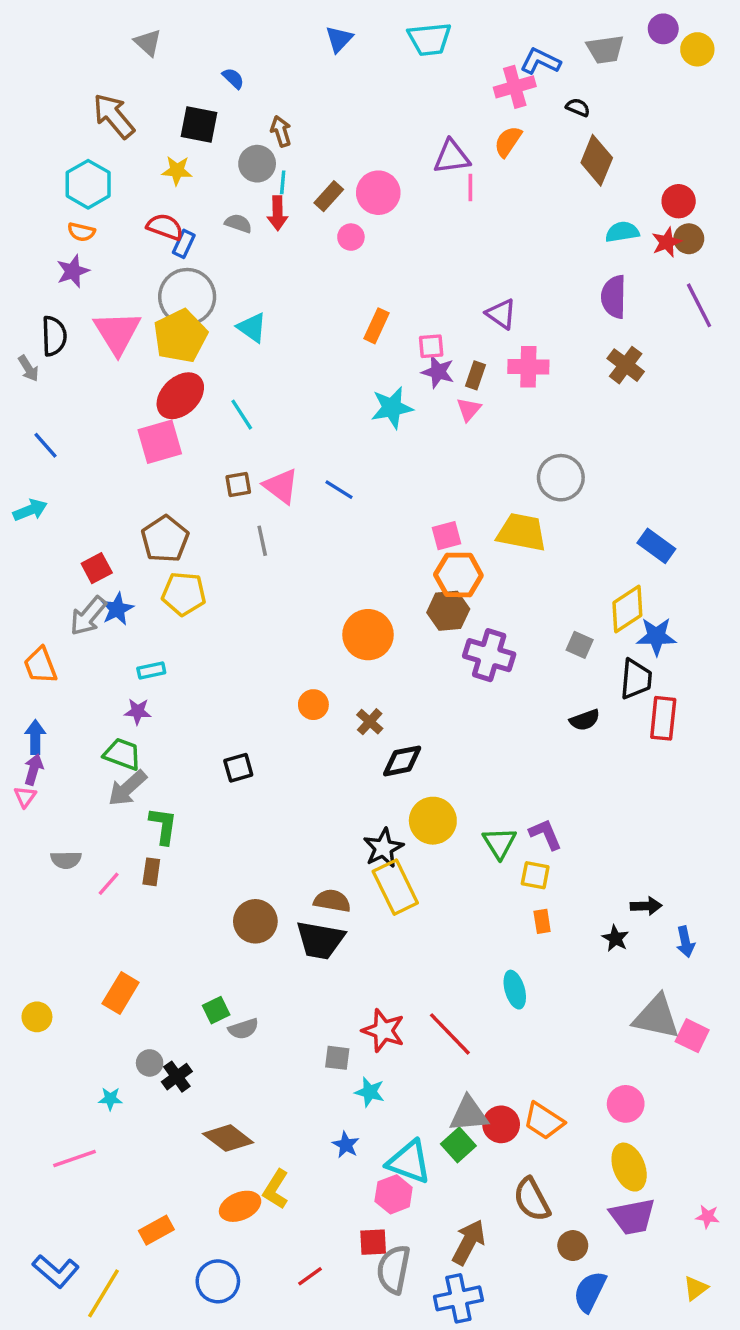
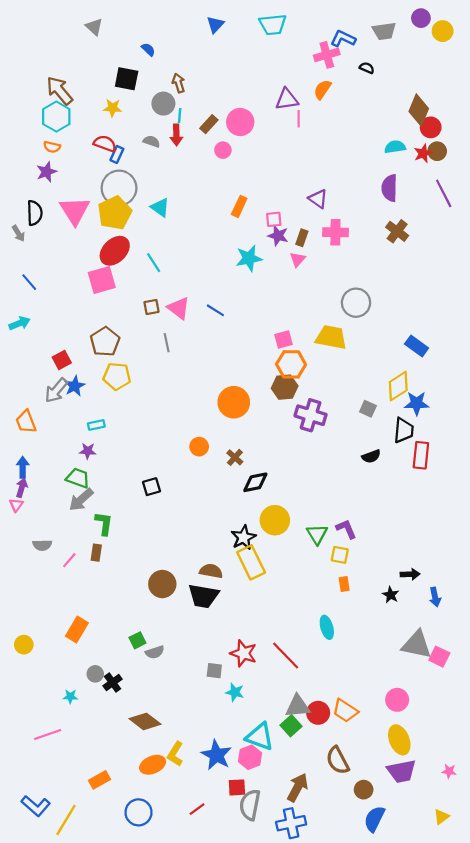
brown arrow: (114, 116) -> (60, 91), moved
brown diamond: (597, 160) -> (419, 110), moved
blue star: (346, 1145) -> (216, 755), moved, size x1.8

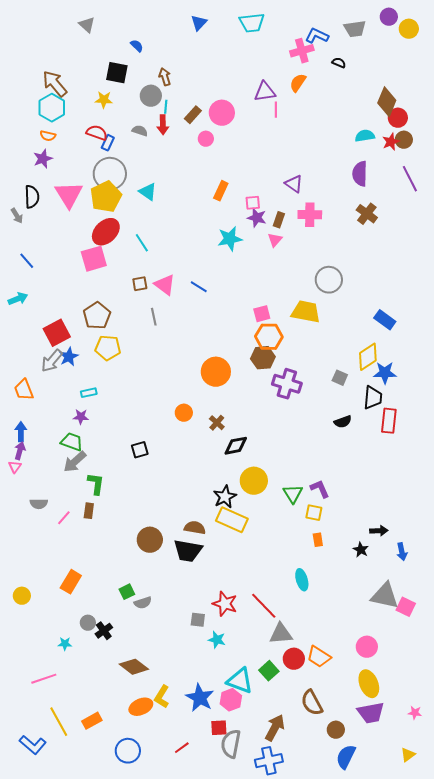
red square: (62, 360) -> (57, 333), size x1.5
yellow rectangle: (251, 562) -> (232, 520), turned -40
gray triangle: (298, 706) -> (281, 634), moved
yellow line: (66, 820) -> (59, 722), moved, turned -60

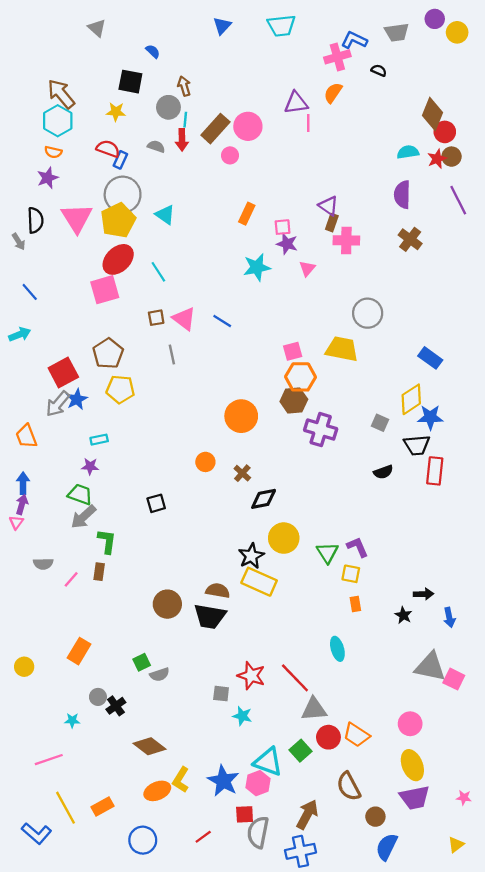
brown rectangle: (193, 115) -> (215, 129), size x1.5
brown rectangle: (279, 220) -> (332, 223), moved
black trapezoid: (373, 398) -> (417, 445), turned 80

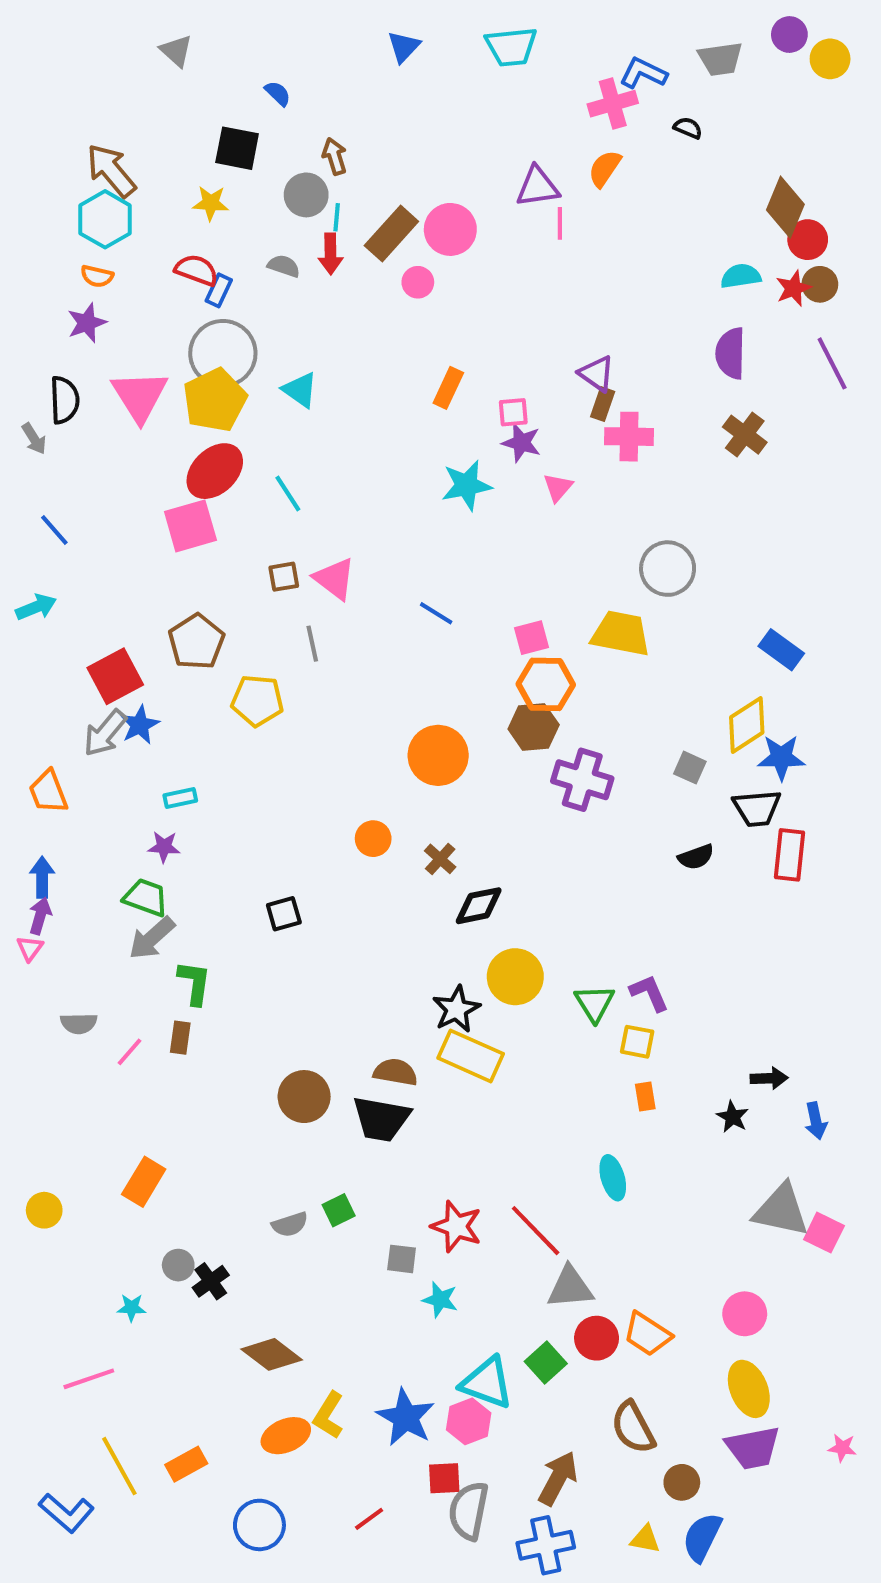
blue line: (222, 321) -> (436, 613), moved
yellow pentagon: (120, 389) -> (257, 701), moved
green square: (142, 662) -> (339, 1210), moved
yellow triangle: (456, 845) -> (645, 1539), moved, turned 48

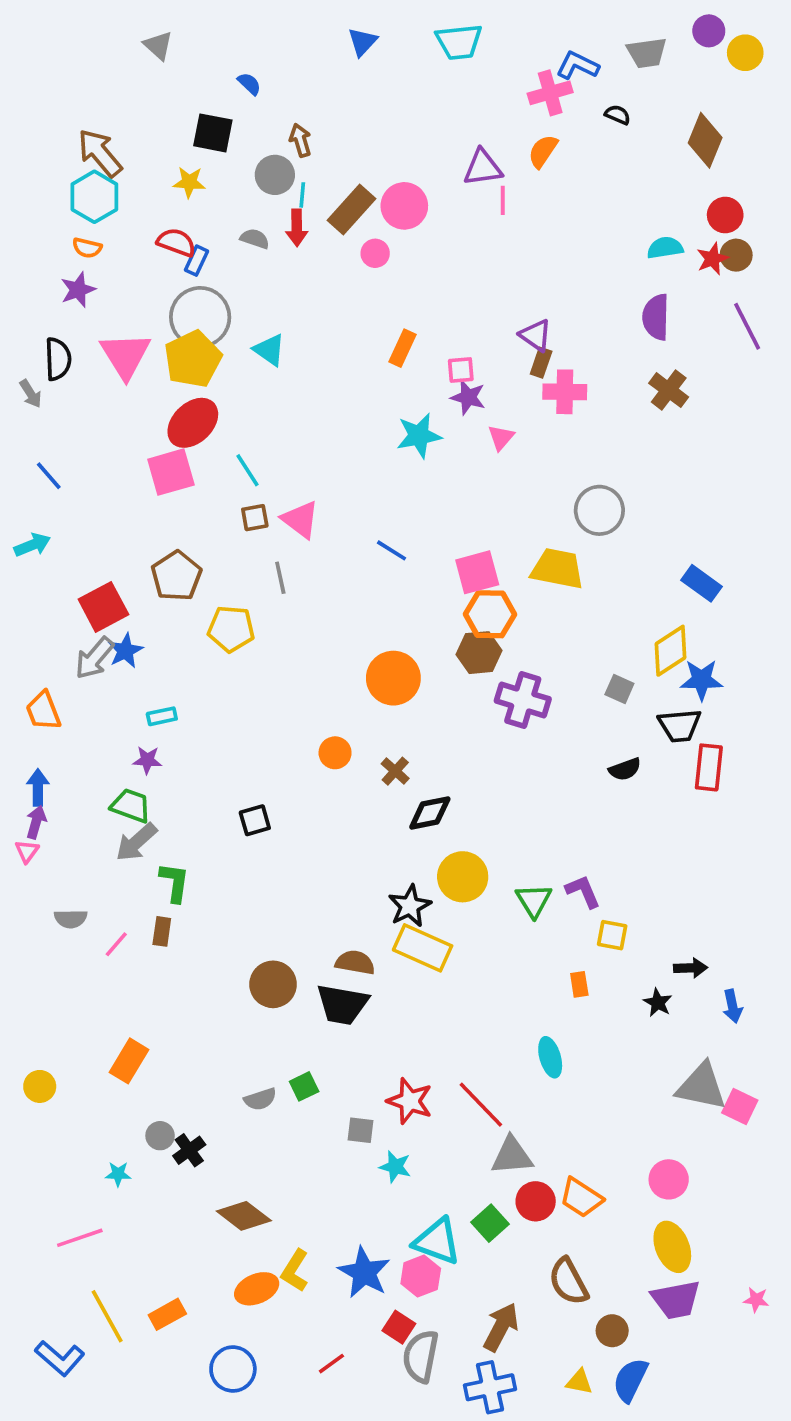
brown diamond: (785, 207) -> (705, 140), moved
cyan line: (288, 493) -> (248, 470), moved
pink square: (532, 638) -> (477, 572), size x1.4
yellow square: (637, 1042) -> (612, 935), moved
red square: (444, 1478) -> (399, 1327), turned 36

